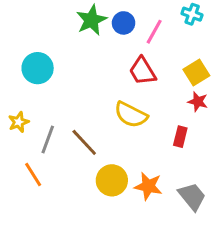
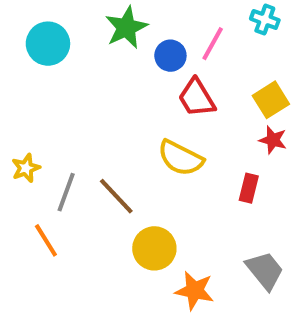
blue circle: (124, 23) -> (170, 56), moved
cyan circle: (38, 68) -> (48, 44), moved
orange star: (148, 186) -> (195, 291), moved

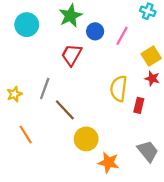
pink line: (213, 44) -> (122, 36), moved
red trapezoid: (197, 98) -> (72, 55), moved, turned 60
yellow semicircle: (180, 158) -> (119, 89), moved, turned 70
gray line: (66, 192) -> (45, 89), moved

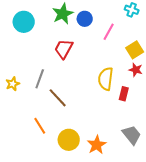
blue circle: (95, 31) -> (85, 19), moved
orange line: (26, 134) -> (40, 126), moved
yellow circle: (86, 139) -> (69, 140), moved
orange star: (109, 162) -> (97, 145), turned 30

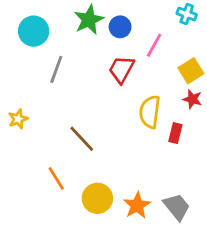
red trapezoid: (64, 49) -> (121, 69), moved
gray line: (40, 79) -> (56, 69), moved
gray trapezoid: (132, 135) -> (177, 207), moved

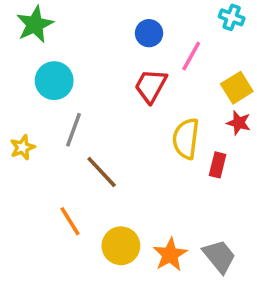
green star: (89, 20) -> (35, 24), moved
cyan circle: (34, 31) -> (54, 81), moved
gray line: (56, 69) -> (73, 130), moved

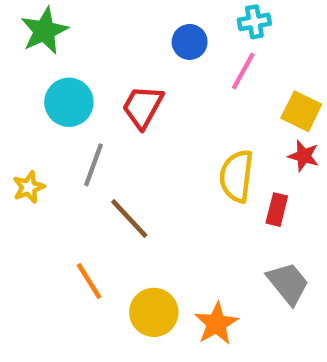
cyan cross: (232, 17) -> (254, 22), moved, turned -30
red trapezoid: (151, 86) -> (143, 107), moved
yellow square: (237, 88) -> (301, 111), turned -32
gray trapezoid: (219, 256) -> (288, 283), moved

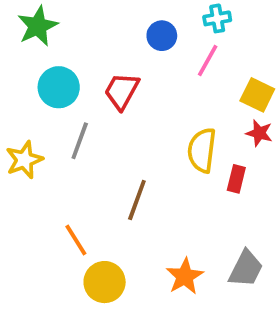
yellow star: (29, 187) -> (24, 160), size x1.4
brown line: (129, 219) -> (137, 200), moved, turned 63
gray trapezoid: (288, 283) -> (246, 269), moved, turned 66
yellow circle: (154, 312) -> (105, 282), moved

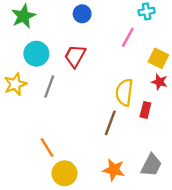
cyan cross: (217, 18) -> (147, 11), moved
blue circle: (162, 36) -> (82, 14), moved
yellow star: (24, 160) -> (15, 84), moved
brown line: (137, 200) -> (110, 123), moved
orange star: (185, 276) -> (114, 170), turned -30

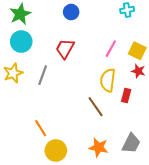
pink line: (128, 37) -> (111, 49), moved
cyan circle: (36, 54) -> (21, 42), moved
brown line: (110, 123) -> (96, 107), turned -55

